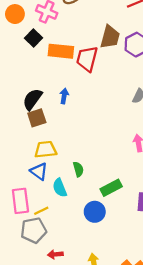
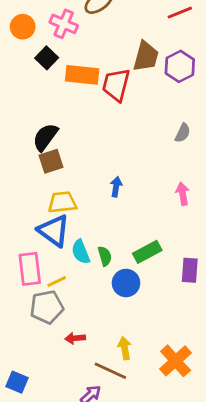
blue arrow: (64, 96) -> (116, 187), moved
green semicircle: (78, 169) -> (105, 256), moved
blue triangle: (39, 171) -> (54, 231), size x1.4

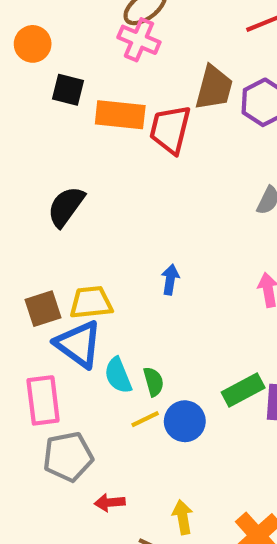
pink cross: (64, 24) -> (139, 40), moved
black square: (47, 58) -> (68, 90), turned -30
brown square: (51, 161) -> (43, 309), moved
green rectangle: (147, 252) -> (243, 390), moved
yellow line: (57, 282) -> (145, 419), moved

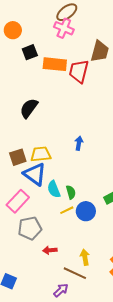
black square: (68, 90) -> (30, 52), turned -35
pink rectangle: (43, 400) -> (18, 201), turned 50

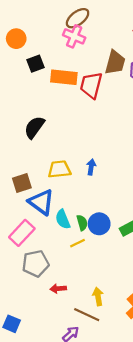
yellow trapezoid: (41, 154) -> (59, 169), moved
blue circle: (86, 211) -> (99, 224), moved

